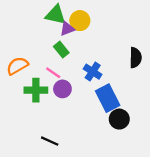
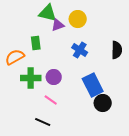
yellow circle: (80, 21) -> (78, 19), moved
green rectangle: (61, 50) -> (36, 43), moved, turned 32
blue cross: (93, 72) -> (80, 50), moved
pink line: (53, 73) -> (51, 100), moved

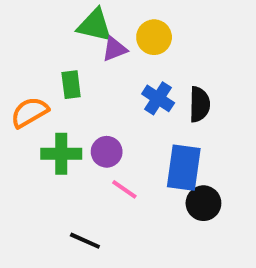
black semicircle: (117, 50) -> (200, 104), moved
blue rectangle: (93, 85) -> (184, 168), turned 35
pink line: (51, 100) -> (124, 189), moved

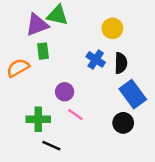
yellow circle: (154, 37) -> (112, 28), moved
purple triangle: (115, 49) -> (37, 25), moved, size x1.5
green cross: (61, 154) -> (38, 119), moved
blue rectangle: (184, 168) -> (133, 94), moved, turned -44

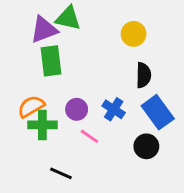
green rectangle: (43, 51) -> (51, 61), size x1.5
blue cross: (96, 59) -> (114, 109), moved
orange semicircle: (18, 68) -> (31, 106), moved
green cross: (38, 119) -> (42, 125), moved

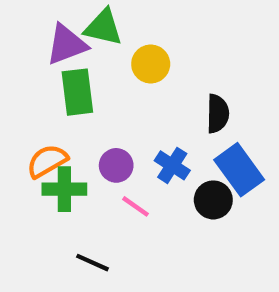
yellow circle: (134, 34) -> (151, 64), moved
black circle: (146, 146) -> (213, 200), moved

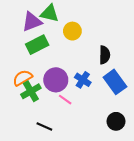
green rectangle: (77, 92) -> (37, 45), turned 70
purple circle: (116, 165) -> (56, 80), size x1.5
green cross: (64, 189) -> (31, 91), turned -30
black circle: (213, 200) -> (116, 121), moved

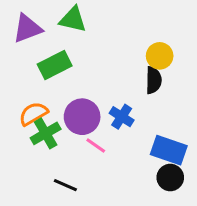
purple triangle: (32, 22) -> (27, 28), moved
yellow circle: (72, 31) -> (160, 56), moved
blue rectangle: (115, 82) -> (169, 150), moved, turned -35

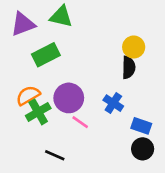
blue cross: (122, 117) -> (113, 103), moved
blue rectangle: (169, 150) -> (141, 126), size x0.7

